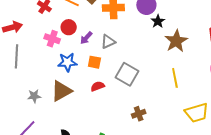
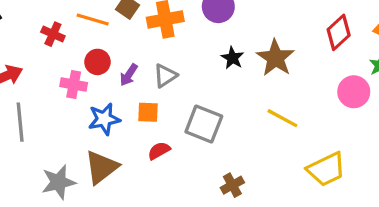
black star: (158, 21) -> (233, 58), moved
yellow line: (175, 78) -> (282, 118), turned -42
gray star: (34, 96) -> (59, 182), size x1.5

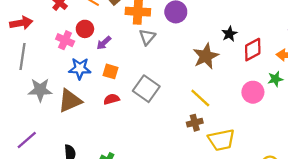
black star: (233, 58) -> (229, 34), moved
gray triangle: (165, 76) -> (147, 37), moved, turned -30
gray star: (59, 182) -> (40, 90), moved
brown cross: (232, 185) -> (195, 123), moved

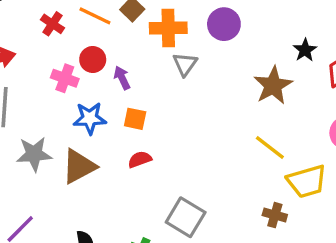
purple arrow: (104, 43) -> (122, 78), turned 112
gray square: (146, 89) -> (186, 217), moved
brown cross: (195, 123) -> (275, 215), moved, turned 35
yellow trapezoid: (221, 140) -> (307, 181), moved

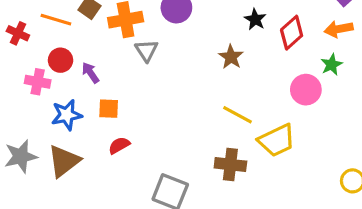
brown star: (273, 85) -> (231, 57), size x0.7
brown cross: (275, 215) -> (230, 165), moved, size x1.4

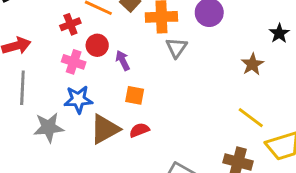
red cross: (18, 33) -> (70, 24), moved, turned 36
blue star: (67, 115) -> (78, 100), moved
brown triangle: (64, 161) -> (105, 129), moved

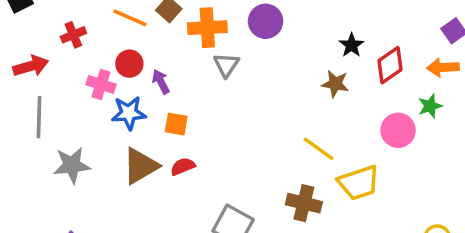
red cross: (70, 24) -> (73, 35), moved
brown star: (252, 64) -> (335, 84), moved, turned -30
blue star: (78, 100) -> (129, 113), moved

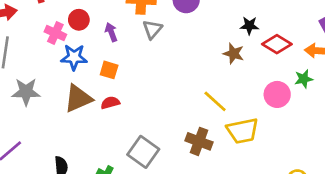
black star: (352, 45) -> (249, 26), turned 30
red diamond: (390, 65) -> (277, 44), turned 60
purple arrow: (161, 82) -> (111, 32), moved

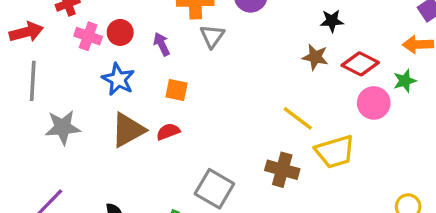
pink cross: (55, 33) -> (88, 36), moved
red diamond: (277, 44) -> (360, 64), moved
blue star: (74, 57) -> (118, 79), turned 30
orange square: (109, 70) -> (176, 90), moved

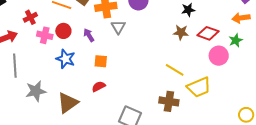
brown triangle: (128, 130) -> (68, 103), moved

